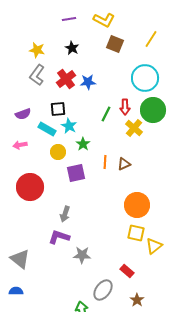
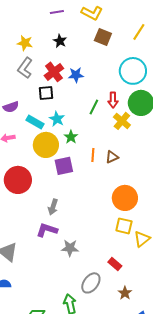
black square: (58, 109) -> (46, 93), moved
yellow circle: (58, 152) -> (46, 145), size x1.6

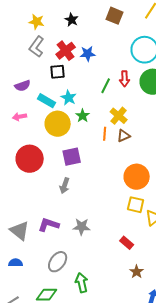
yellow cross: (122, 121) -> (119, 116), moved
purple square: (64, 166) -> (72, 157), moved
purple L-shape: (47, 230) -> (49, 225), moved
gray ellipse: (91, 283) -> (58, 262), moved

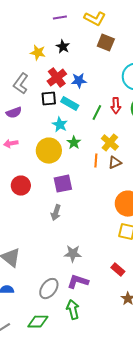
yellow star: (37, 22) -> (38, 53), moved
gray L-shape: (37, 47) -> (21, 84), moved
cyan rectangle: (47, 101) -> (70, 104), moved
red circle: (30, 159) -> (21, 186), size x0.7
purple L-shape: (49, 225) -> (78, 282), moved

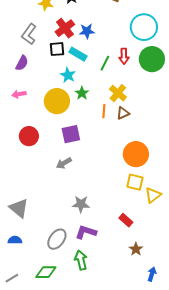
purple semicircle: (14, 113) -> (22, 63), turned -42
gray arrow: (56, 213) -> (64, 163), turned 42

